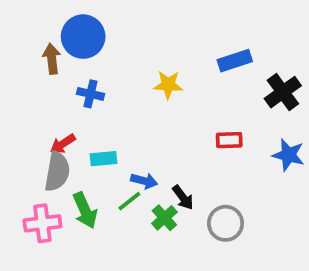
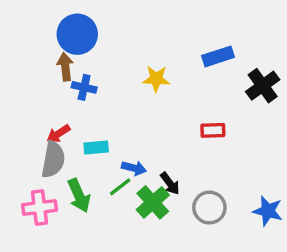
brown arrow: (52, 59) -> (65, 67), moved
blue star: (288, 155) -> (268, 211), moved
green cross: (164, 218) -> (153, 202), size x1.4

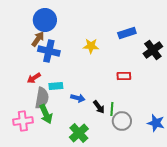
brown arrow: (65, 67) -> (38, 39), turned 42
blue cross: (84, 87) -> (49, 51), size x1.5
gray semicircle: (53, 159) -> (42, 98), moved
green line: (120, 187) -> (112, 109), moved, turned -48
green cross: (153, 202) -> (79, 133), moved

